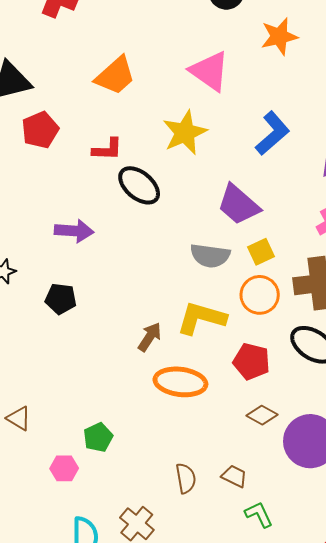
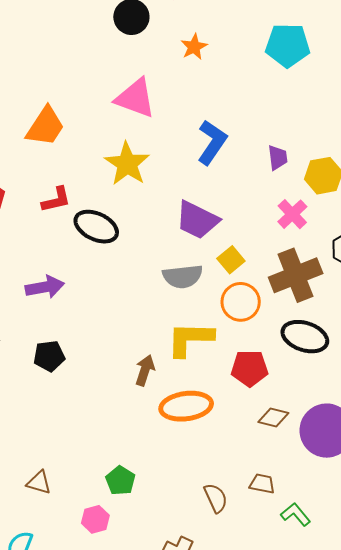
orange star: (279, 36) -> (194, 47), size x0.7

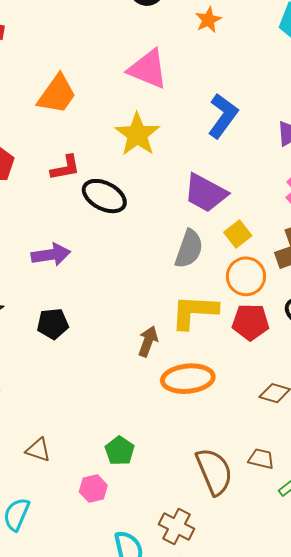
gray semicircle: (183, 276) -> (189, 249), turned -66
red pentagon: (250, 368) -> (251, 322), moved
brown semicircle: (216, 498) -> (214, 471), size x1.6

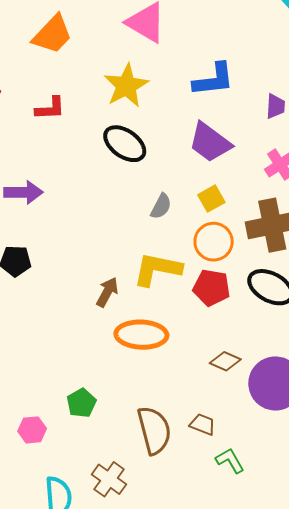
blue L-shape: (223, 116) -> (214, 80), turned 39
purple trapezoid: (206, 193) -> (210, 142), moved
black ellipse: (104, 196) -> (125, 144), moved
gray semicircle: (189, 249) -> (161, 206), size x0.7
green pentagon: (120, 451) -> (81, 403), moved

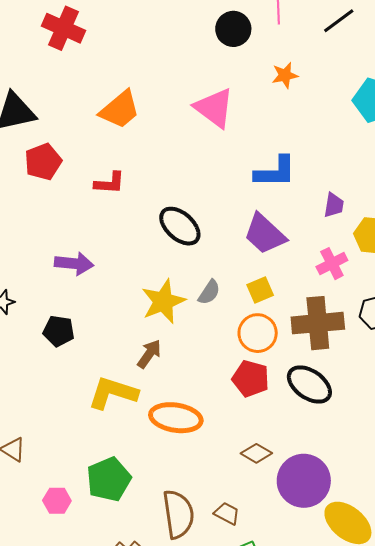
yellow star: (126, 86) -> (163, 301), moved
yellow L-shape: (157, 269) -> (113, 393), moved
brown arrow: (107, 292) -> (149, 354), moved
green pentagon: (81, 403) -> (109, 479), size x1.5

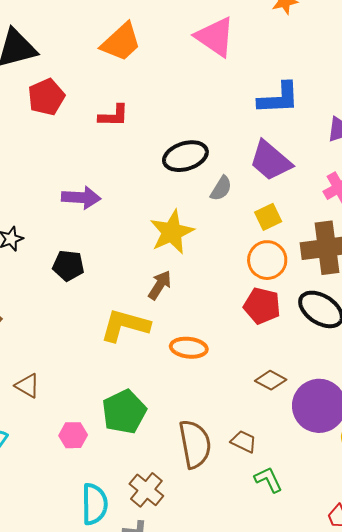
black ellipse: (180, 226) -> (185, 156), turned -57
gray semicircle: (209, 292) -> (221, 188), moved
orange ellipse: (176, 418) -> (189, 348), size x0.7

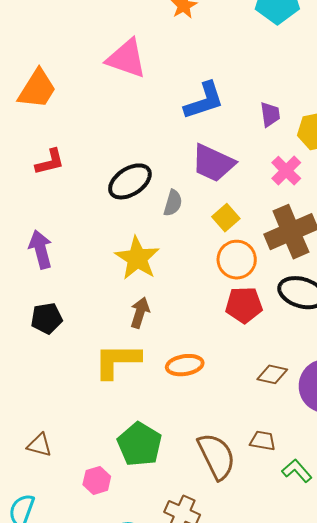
purple arrow: (81, 198) -> (41, 249), turned -93

